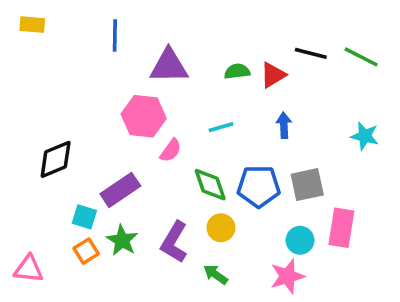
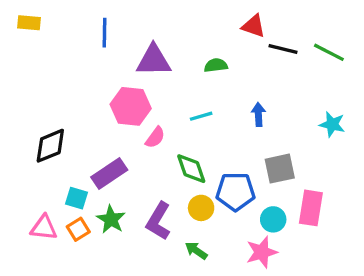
red triangle: (273, 75) -> (254, 26), moved, turned 50
blue pentagon: (259, 186) -> (235, 192), moved
pink triangle: (29, 269) -> (44, 228), moved

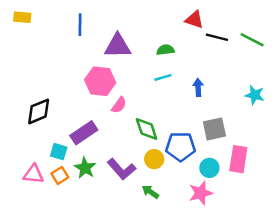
cyan line: (201, 116) -> (163, 77), moved
purple L-shape: (158, 221) -> (121, 169), turned -72

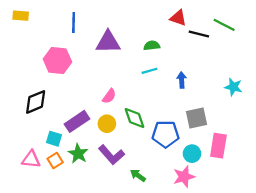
green line: (252, 40) -> (224, 25), moved
pink hexagon: (100, 81) -> (57, 60), moved
yellow circle: (154, 159) -> (107, 124), moved

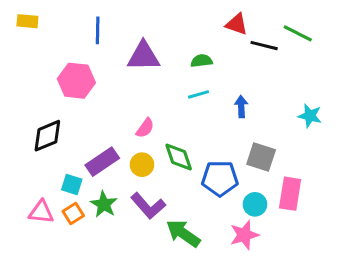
gray square: (197, 118) -> (261, 157), turned 30
green arrow: (138, 175) -> (183, 233), size x1.6

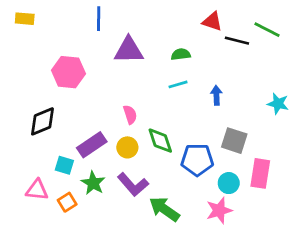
blue line: (98, 30) -> (99, 19), moved
pink semicircle: (145, 128) -> (130, 115), turned -54
orange square: (73, 214) -> (67, 202), moved

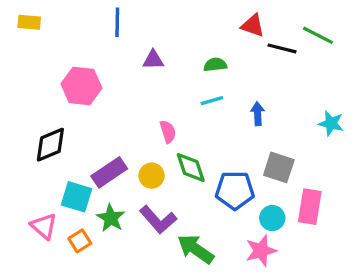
purple triangle: (129, 50) -> (153, 60), size x0.6
pink semicircle: (130, 115) -> (168, 132), moved
cyan square: (64, 165) -> (77, 197), size x1.4
pink triangle: (37, 190) -> (44, 226), turned 35

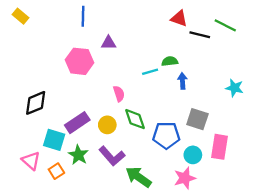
yellow rectangle: (29, 22) -> (21, 16), turned 35
green semicircle: (215, 65) -> (170, 61), moved
pink hexagon: (81, 86) -> (80, 61), moved

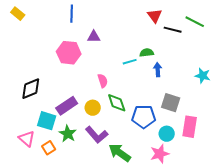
red triangle: (179, 19) -> (155, 16), turned 35

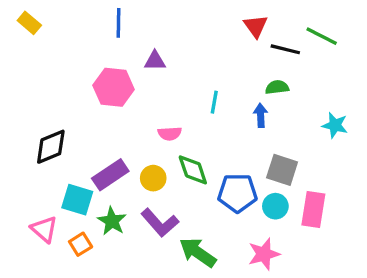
green semicircle: (147, 53) -> (277, 87), moved
cyan line: (130, 62) -> (214, 102), turned -64
pink semicircle: (103, 81) -> (170, 134), turned 104
cyan circle: (167, 134) -> (275, 206), moved

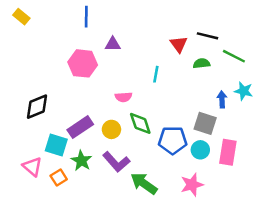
red triangle: (256, 26) -> (179, 44), moved
green line: (322, 36) -> (234, 56), moved
blue arrow: (261, 115) -> (222, 99), moved

